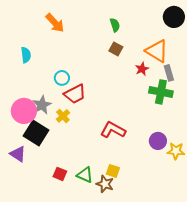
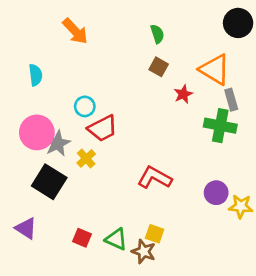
red star: (142, 69) -> (183, 94), moved
pink circle: (24, 111) -> (37, 132), moved
purple triangle: (18, 154) -> (26, 228), moved

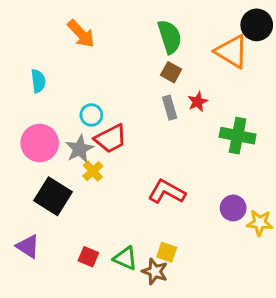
green semicircle: (157, 34) -> (170, 37), size x1.6
orange triangle: (215, 70) -> (232, 51), moved
gray rectangle: (231, 100) -> (170, 108), moved
gray star: (57, 143) -> (80, 149), moved

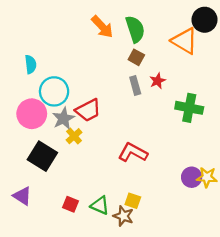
orange arrow: (81, 34) -> (102, 27), moved
cyan circle: (91, 115) -> (54, 91), moved, size x1.6
purple circle: (233, 208) -> (192, 177), moved

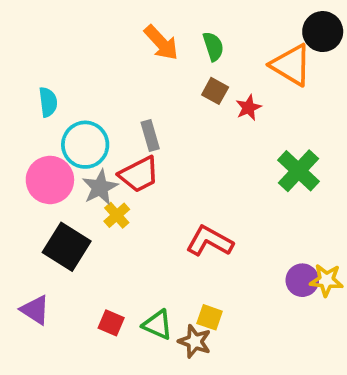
green semicircle: (135, 29) -> (213, 46), size x0.7
red star: (157, 81) -> (248, 108), moved
gray rectangle: (135, 86) -> (150, 135), moved
green cross: (189, 108) -> (299, 171), turned 32

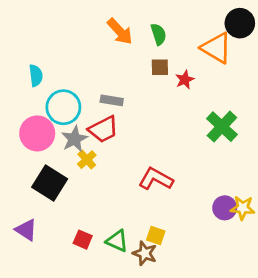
brown square: (215, 91) -> (160, 67), turned -30
gray rectangle: (150, 135) -> (112, 100), turned -65

